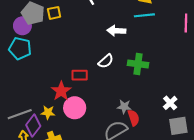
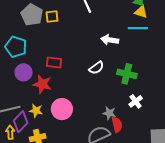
purple circle: (22, 26) -> (24, 72), moved
red rectangle: (80, 75) -> (54, 62), moved
red star: (61, 91) -> (42, 84), moved, turned -30
white cross: (170, 103) -> (136, 101), moved

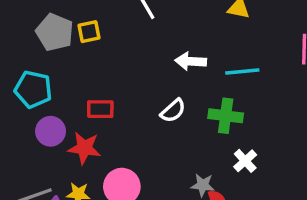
cyan line: (138, 28) -> (242, 72), moved

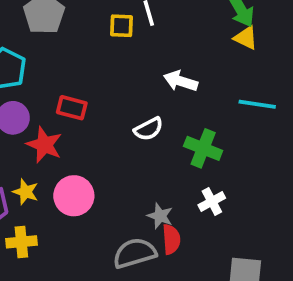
yellow square: (89, 32) -> (122, 26), moved
cyan line: (242, 72) -> (257, 104), moved

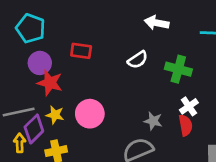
red star: (44, 145) -> (50, 83), moved
red semicircle: (171, 239) -> (186, 125), moved

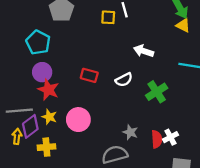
red rectangle: (81, 51) -> (89, 75), moved
green cross: (178, 69) -> (157, 92), turned 35
white cross: (189, 106) -> (170, 137), moved

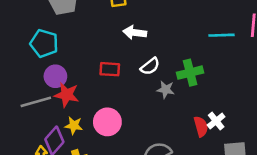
white arrow: (143, 51) -> (135, 33), moved
green cross: (157, 92) -> (190, 73), turned 30
gray line: (19, 111) -> (36, 102), moved
gray star: (130, 132) -> (166, 90), moved

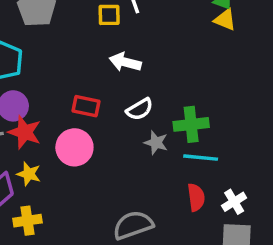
cyan line: (222, 35) -> (201, 158), moved
white cross: (216, 121) -> (234, 202), moved
pink circle: (107, 122) -> (74, 147), moved

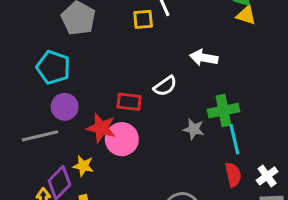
white arrow: (125, 62) -> (204, 58), moved
white semicircle: (140, 109) -> (165, 86), moved
red star: (25, 132) -> (101, 128), moved
cyan line: (201, 158) -> (234, 139), turned 76

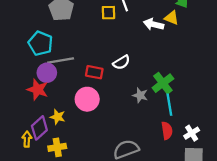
yellow triangle: (246, 15) -> (172, 18), moved
white arrow: (204, 58) -> (153, 24), moved
green cross: (223, 111) -> (163, 83), turned -30
red star: (101, 128) -> (38, 90), moved
gray line: (40, 136) -> (61, 60), moved

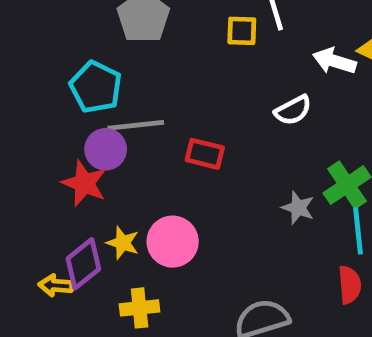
white semicircle: (121, 62) -> (293, 110), moved
pink circle: (87, 99) -> (173, 242), moved
yellow arrow: (27, 139) -> (56, 285), turned -91
yellow cross: (57, 147) -> (140, 308), moved

